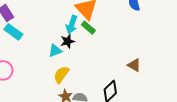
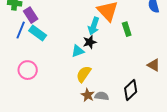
green rectangle: (88, 28) -> (127, 29), moved, turned 32

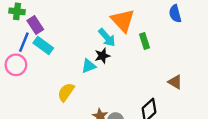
cyan arrow: (94, 26) -> (107, 38), turned -60
pink circle: (28, 70) -> (16, 65), moved
yellow semicircle: (84, 74) -> (66, 92), moved

